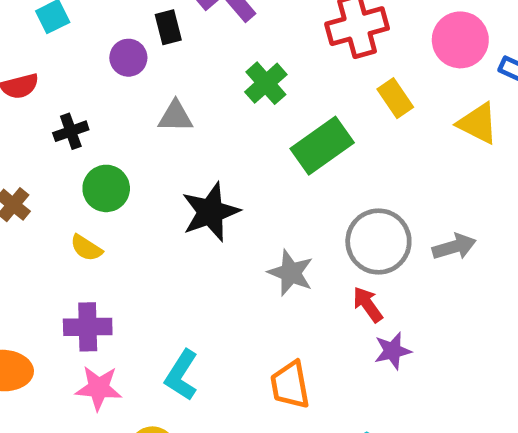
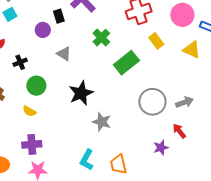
gray triangle: (175, 117) -> (64, 54), turned 35
gray star: (291, 273) -> (102, 122), moved
red arrow: (368, 305) -> (179, 131), moved
cyan L-shape: (182, 375) -> (87, 160), moved

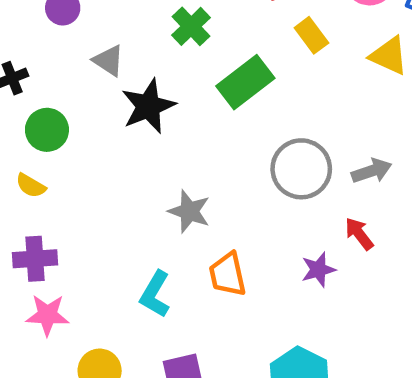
black star: (81, 93) -> (148, 106), moved
orange trapezoid: (118, 164) -> (228, 274), moved

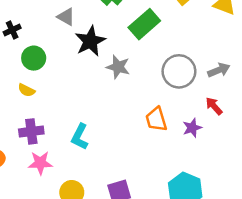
gray star: (189, 211) -> (118, 67), moved
orange trapezoid: (228, 274) -> (156, 119), moved
cyan L-shape: (155, 294) -> (80, 137), moved

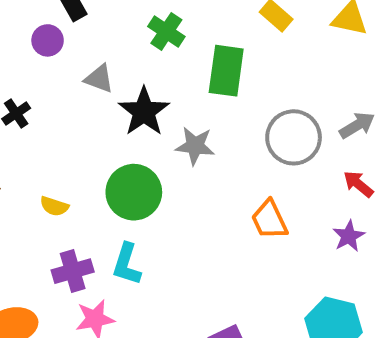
green rectangle: (144, 24) -> (226, 71), turned -32
green circle: (34, 58) -> (134, 192), moved, size x1.4
purple star: (192, 128) -> (349, 236), moved
cyan L-shape: (80, 137) -> (127, 264), moved

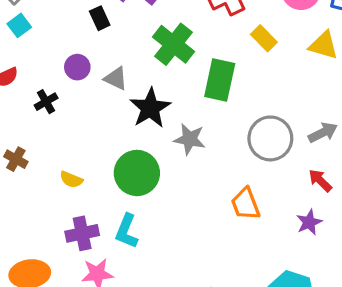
green cross: (166, 32) -> (173, 44), size x1.4
purple circle: (48, 40) -> (77, 67), moved

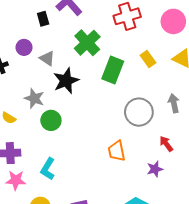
yellow rectangle: (264, 38) -> (148, 59), moved
gray arrow: (323, 133) -> (174, 103), moved, turned -84
gray star: (190, 139) -> (34, 98), moved
green circle: (137, 173) -> (51, 120), size x0.7
cyan L-shape: (127, 231) -> (48, 169), moved

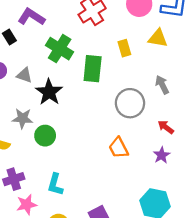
yellow rectangle: (148, 59) -> (124, 48), turned 35

